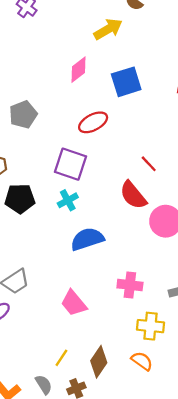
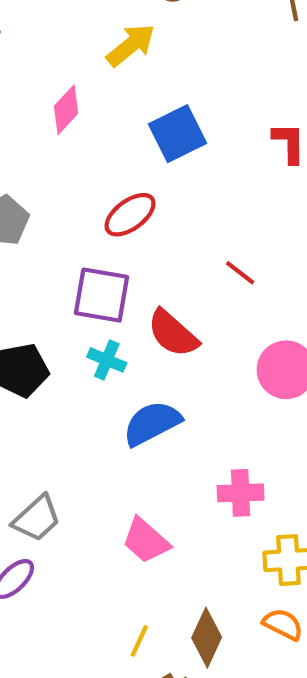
pink diamond: (78, 70) -> (66, 110), moved
red semicircle: (133, 195) -> (173, 333), moved
cyan cross: (68, 200) -> (107, 360), turned -30

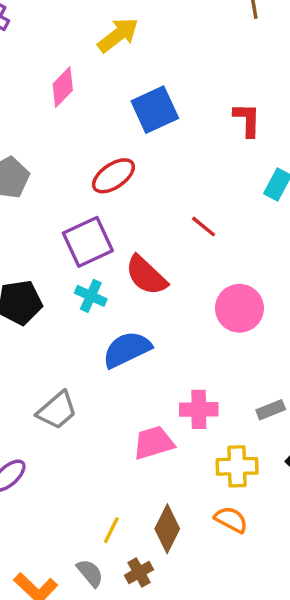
purple square: (102, 295) -> (88, 242), turned -36
gray trapezoid: (37, 518) -> (57, 410), moved
pink trapezoid: (146, 541) -> (154, 443), moved, turned 120

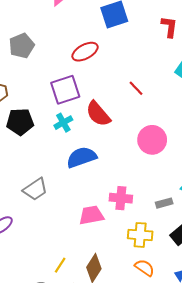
cyan cross: (91, 296) -> (63, 123), turned 30
orange semicircle: (231, 520) -> (145, 268), moved

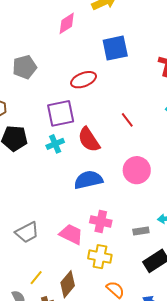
blue semicircle: (82, 157) -> (88, 180), moved
gray trapezoid: (35, 189) -> (27, 232), moved
pink trapezoid: (91, 215) -> (71, 234), turned 30
yellow cross: (140, 235) -> (100, 257), moved

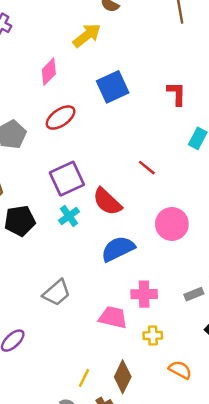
red ellipse: (84, 80) -> (61, 118), moved
gray trapezoid: (27, 232) -> (57, 293), moved
yellow cross: (100, 257) -> (153, 336), size x0.7

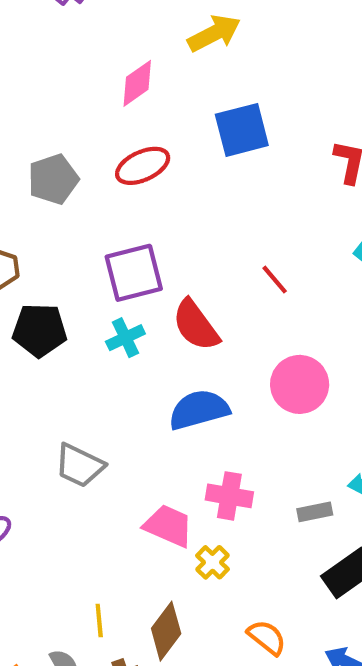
gray trapezoid: (57, 293) -> (79, 465), turned 56
yellow cross: (153, 336) -> (213, 562), moved, turned 36
yellow line: (84, 378) -> (99, 621), turned -42

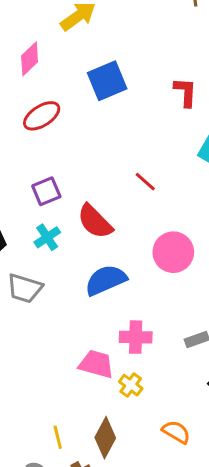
purple square: (134, 273) -> (46, 191), size x0.7
gray trapezoid: (79, 465) -> (25, 288), moved

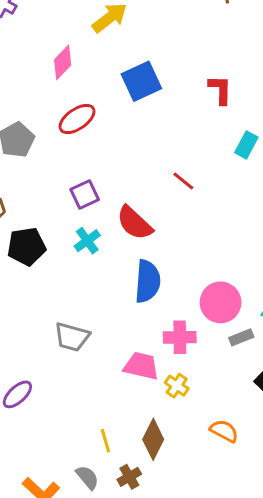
pink circle: (173, 252) -> (221, 302), moved
blue semicircle: (106, 280) -> (148, 281), turned 120
gray trapezoid: (25, 288) -> (72, 337), moved

